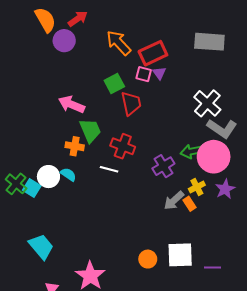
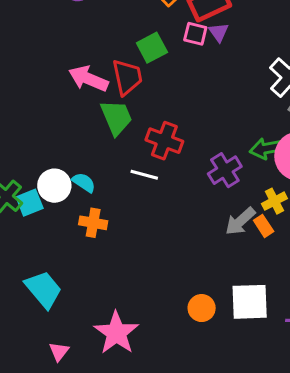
red trapezoid: (131, 103) -> (127, 77), moved
orange cross: (75, 146) -> (93, 223), moved
cyan square: (32, 188) -> (30, 203), turned 36

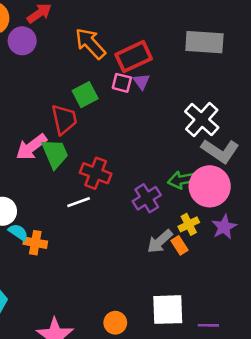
pink arrow: (88, 79) -> (31, 147), moved, turned -60
white line: (144, 175) -> (79, 202), turned -35
cyan semicircle: (84, 183) -> (18, 232), moved
orange circle: (202, 308) -> (115, 323), moved

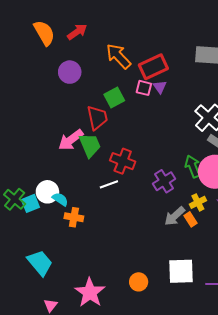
purple circle: (22, 41) -> (70, 72), moved
green arrow: (182, 180) -> (193, 166), turned 80
cyan semicircle: (18, 232) -> (60, 199), moved

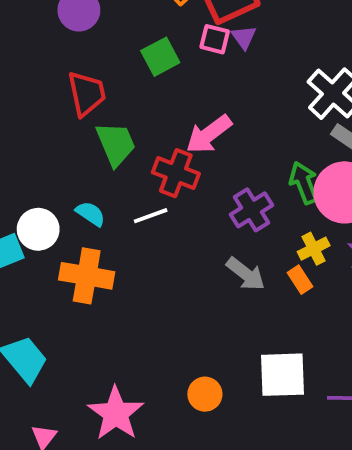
red trapezoid: (97, 118) -> (87, 94), moved
pink arrow: (71, 140) -> (209, 134), moved
cyan semicircle: (60, 199) -> (91, 214), moved
gray arrow: (175, 216) -> (246, 274), moved, turned -100
orange cross: (74, 217) -> (87, 276), size x1.5

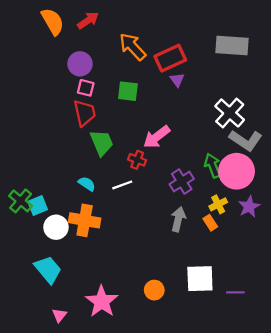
pink square: (215, 39) -> (86, 88), moved
green square: (160, 57) -> (128, 91), turned 35
red cross: (176, 173) -> (137, 160), size x0.7
white circle: (38, 229) -> (56, 227), moved
gray arrow: (246, 274) -> (178, 219), turned -115

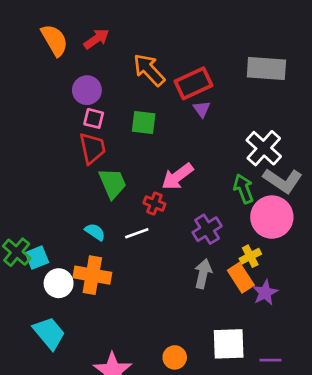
green arrow: (213, 166) -> (244, 189), moved
purple star: (249, 207) -> (265, 293), moved
orange rectangle: (210, 223) -> (241, 278), size x1.5

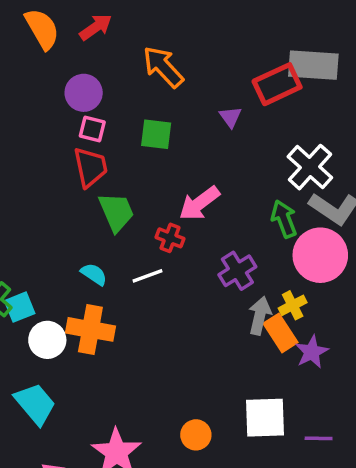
red rectangle: (194, 83) -> (277, 84), moved
gray arrow: (203, 274) -> (260, 316), moved

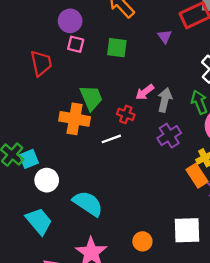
red trapezoid: (90, 167) -> (41, 63), moved
pink arrow: (199, 203) -> (145, 92), size x0.7
cyan semicircle: (94, 274) -> (88, 204), moved, size x1.8
gray arrow: (260, 316) -> (165, 100), moved
orange cross: (90, 329) -> (75, 119), moved

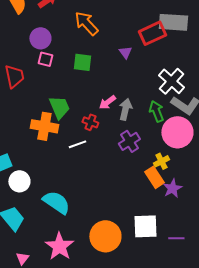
orange circle: (142, 241) -> (105, 236), size x1.8

